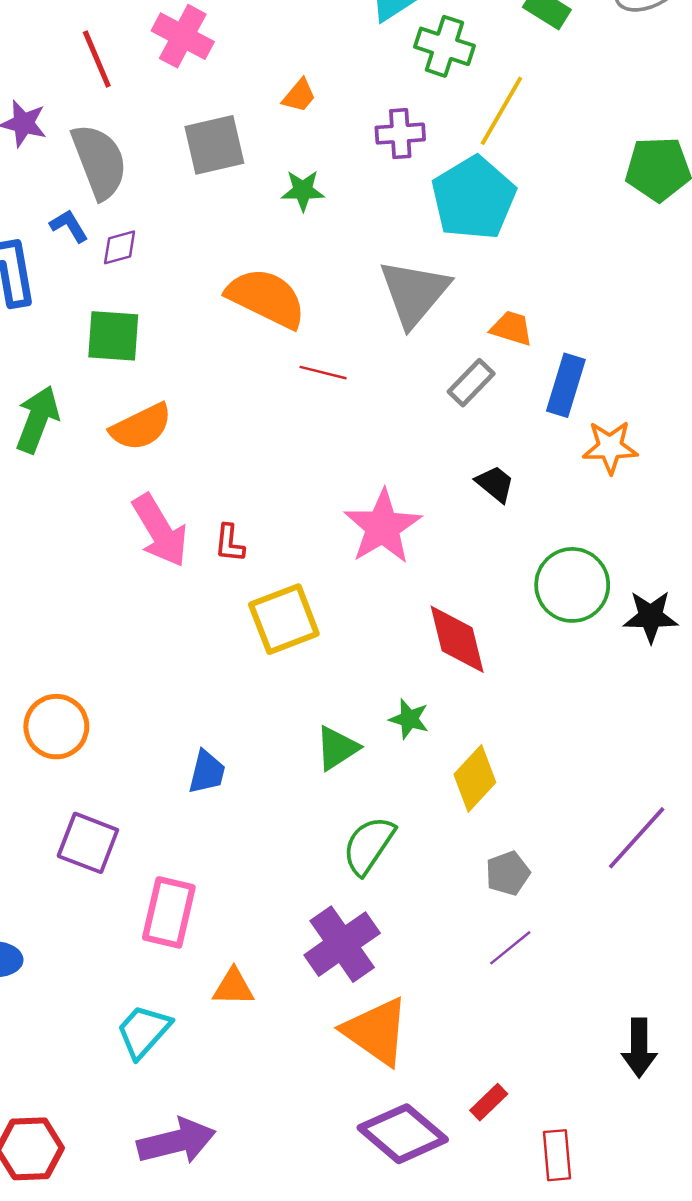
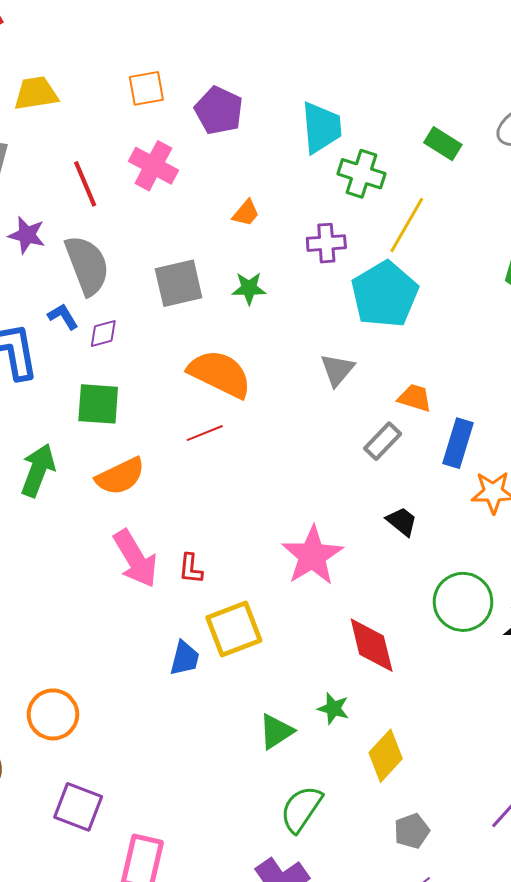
gray square: (214, 145) -> (179, 283), moved
gray triangle: (414, 293) -> (337, 370), size x0.6
red line: (323, 373) -> (205, 433), moved, turned -36
blue trapezoid: (207, 772) -> (185, 658), moved

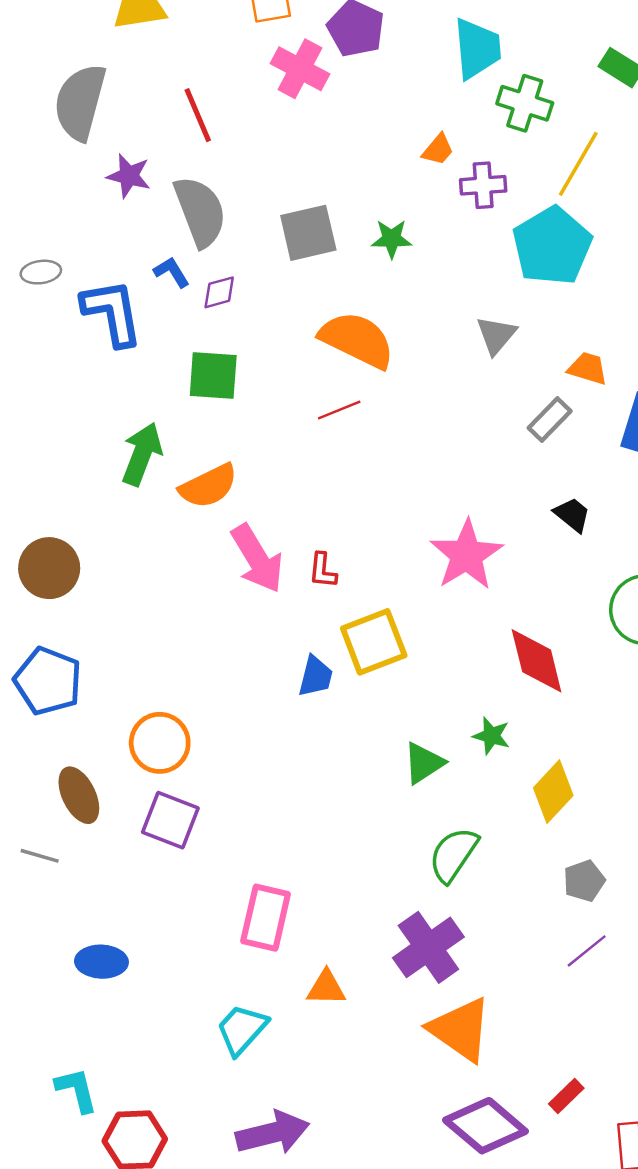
pink cross: (153, 166) -> (300, 69), moved
orange trapezoid: (246, 213) -> (438, 150), moved
orange semicircle: (120, 476) -> (208, 486), moved
purple square: (78, 807) -> (170, 820), moved

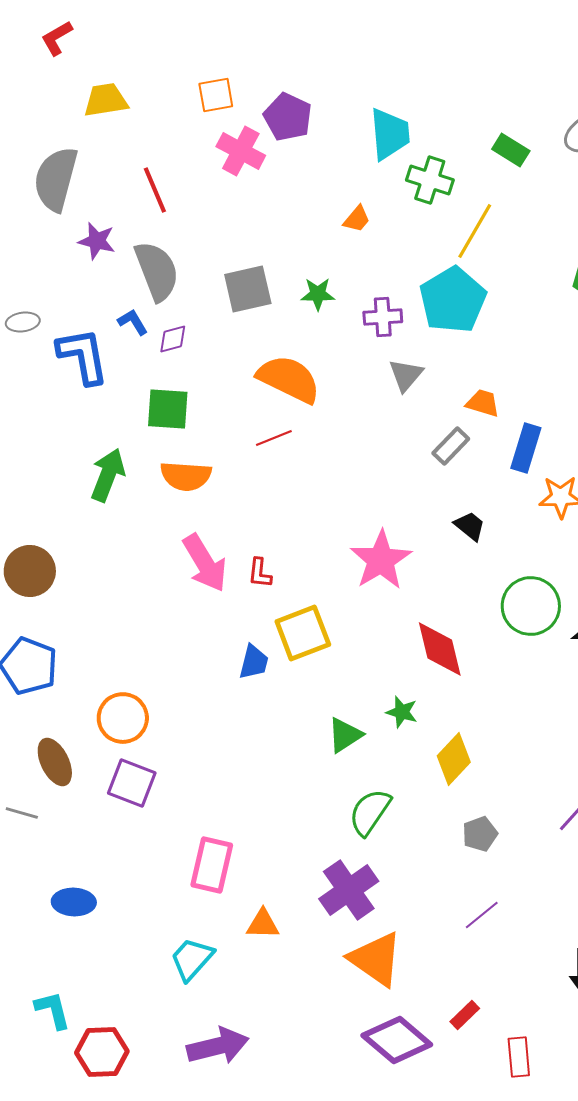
purple cross: (483, 185) -> (383, 317), moved
orange semicircle: (208, 486) -> (186, 476), moved, turned 30
purple line: (587, 951) -> (482, 915), moved

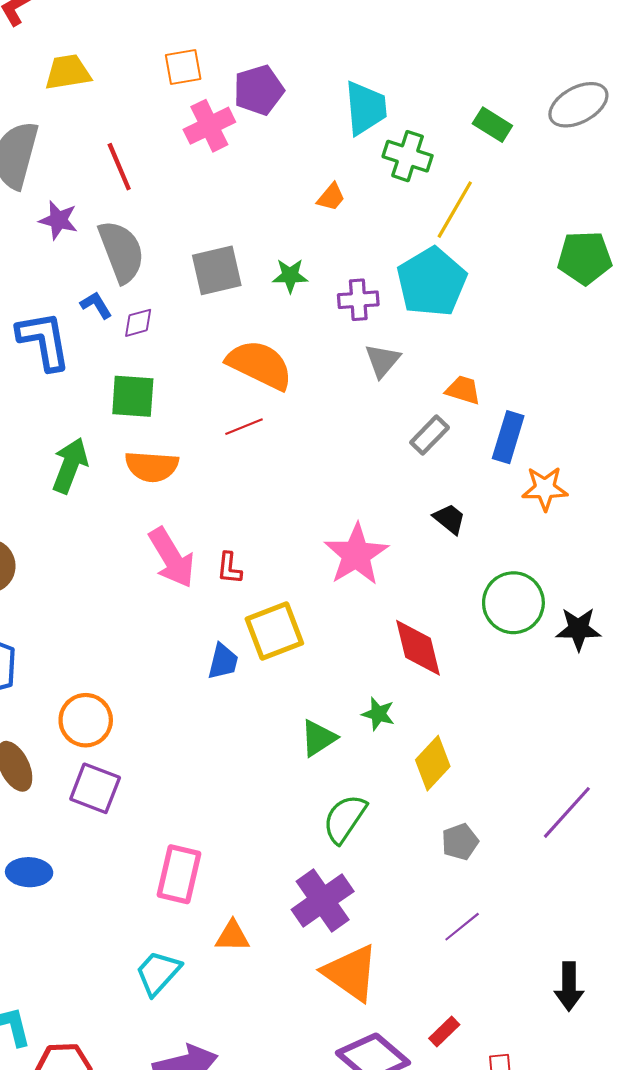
purple pentagon: (288, 117) -> (259, 90), turned 30
pink cross: (241, 151) -> (209, 126), turned 36
blue ellipse: (74, 902) -> (29, 872), moved

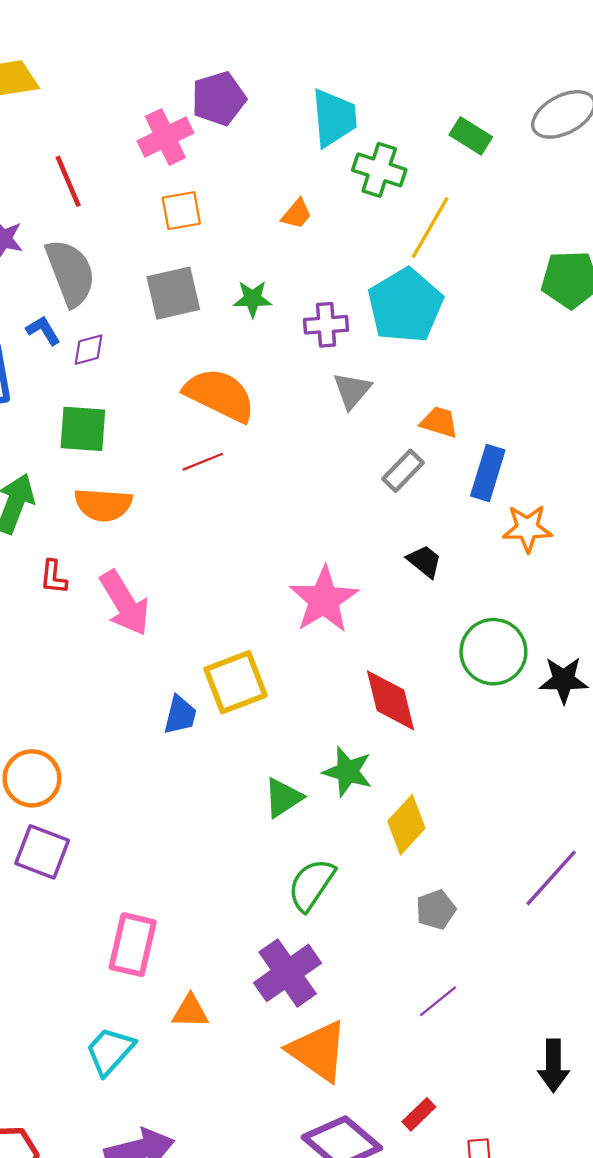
orange square: (183, 67) -> (181, 211), moved
red L-shape: (229, 568) -> (53, 577), moved
green star: (378, 714) -> (348, 772), size x1.4

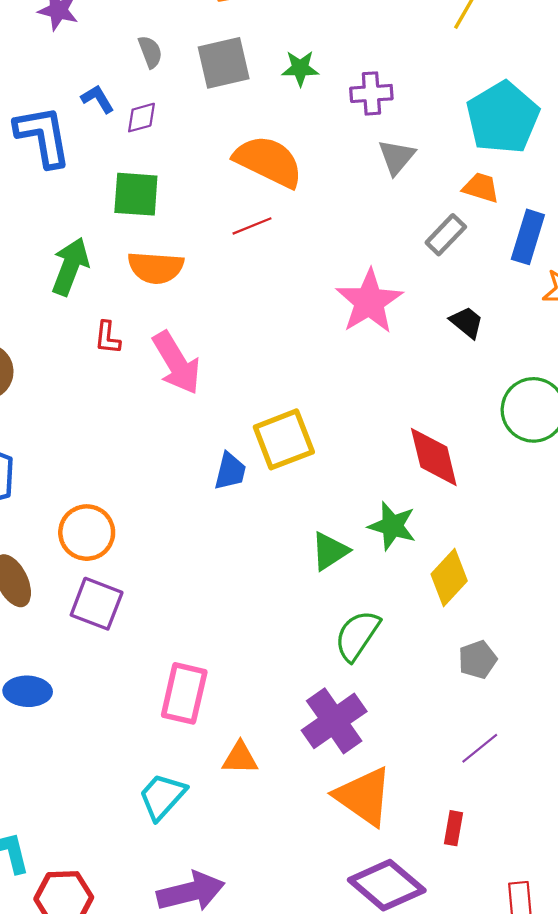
gray semicircle: (70, 273) -> (150, 52), moved, size x0.5
cyan pentagon: (405, 306) -> (503, 118), moved
pink star: (324, 600) -> (369, 302), moved
red rectangle: (419, 1114) -> (454, 828), moved, turned -36

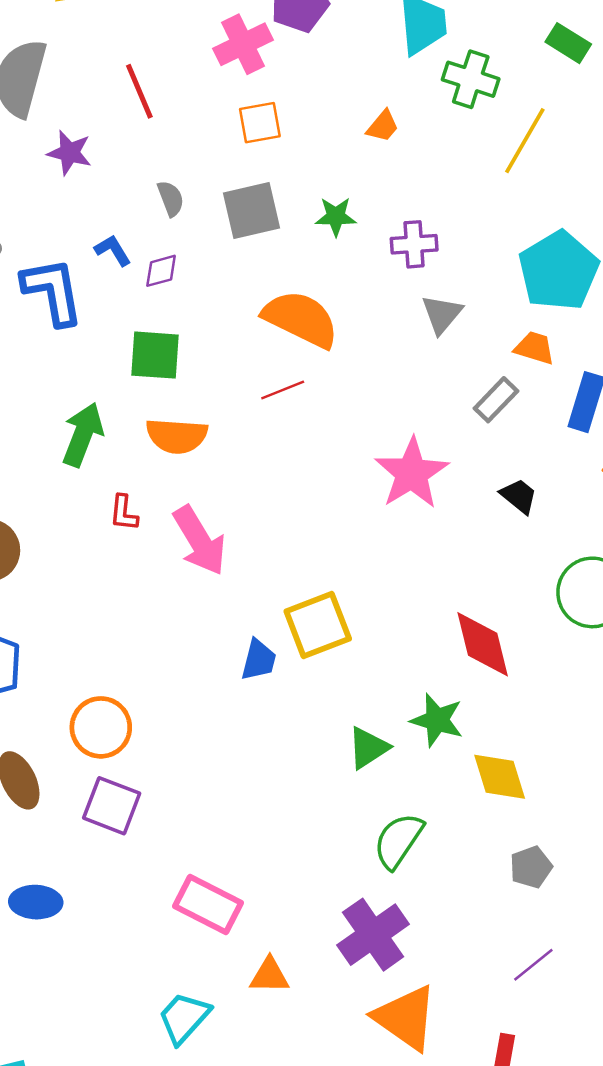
yellow diamond: (449, 577) -> (500, 777), turned -60
pink rectangle: (184, 693) -> (208, 904), turned -76

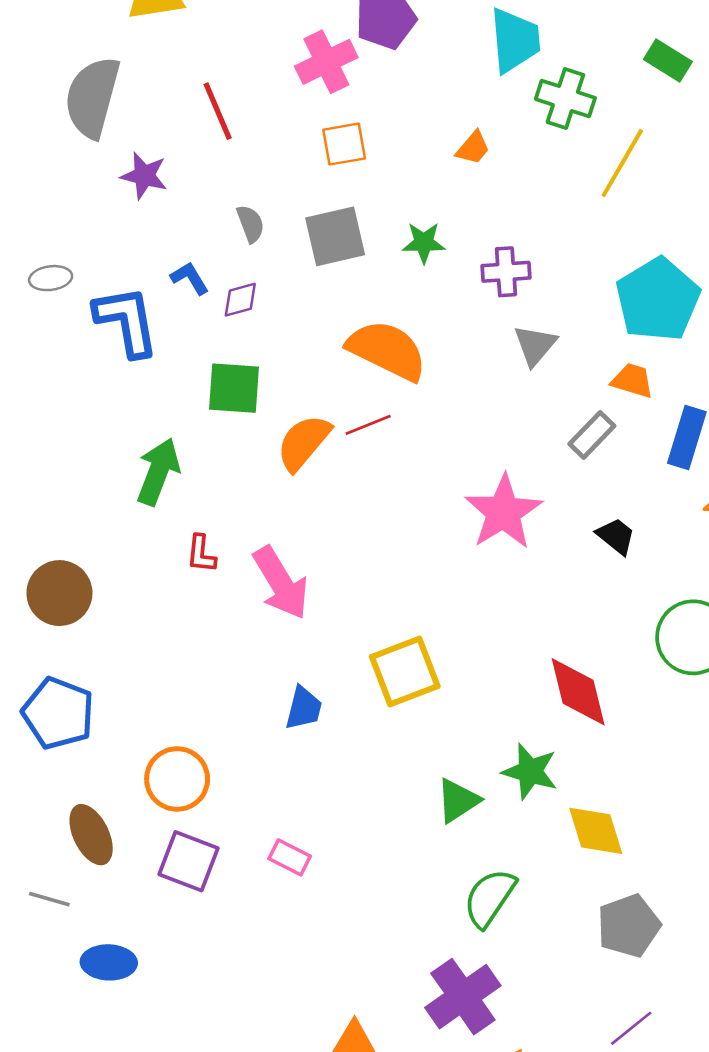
orange semicircle: (177, 436) -> (304, 443), moved, turned 126
blue trapezoid: (259, 660) -> (304, 708), moved
gray pentagon: (531, 867) -> (629, 926), size x1.4
pink rectangle: (208, 904) -> (290, 857), moved, size x0.6

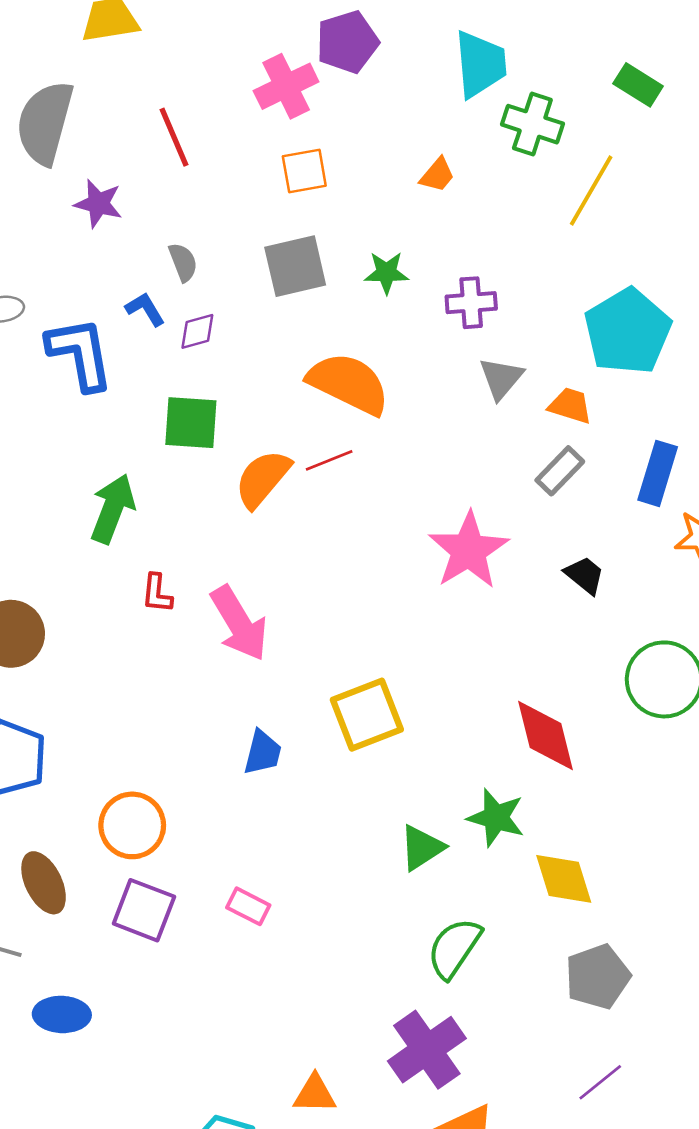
gray semicircle: (250, 224) -> (183, 262), moved
orange trapezoid: (632, 381) -> (570, 406), moved

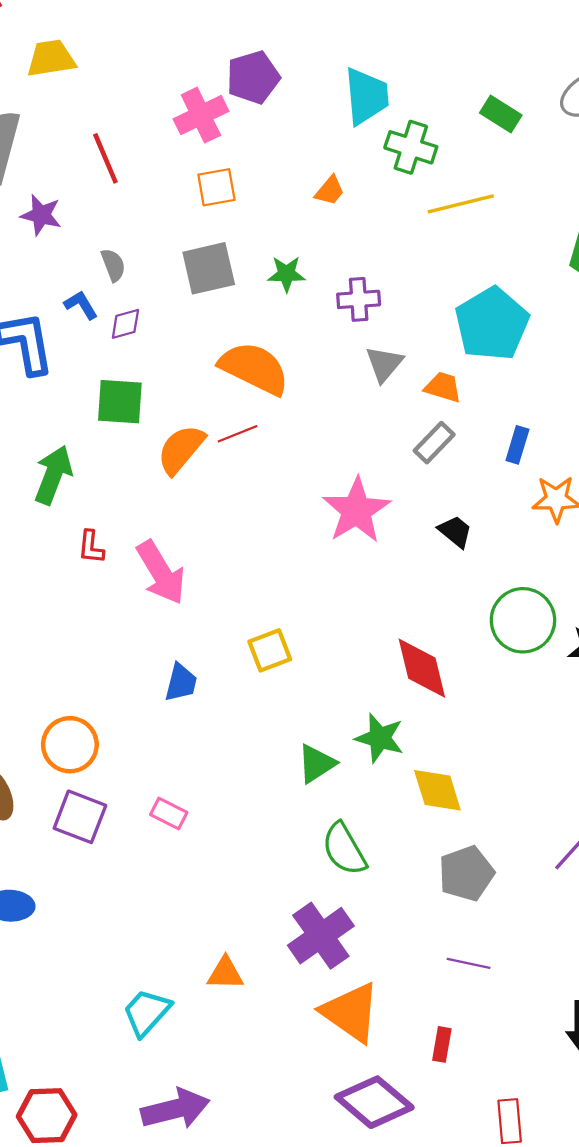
yellow line: (591, 191) -> (461, 204), turned 46
blue rectangle: (658, 473) -> (517, 445), size x0.7
yellow square: (367, 715) -> (270, 650), size x0.7
green semicircle: (454, 948) -> (344, 849), turned -64
purple line: (600, 1082) -> (469, 963), turned 51

